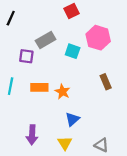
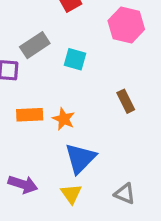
pink hexagon: (98, 38) -> (126, 25), moved
blue triangle: (72, 119) -> (80, 158), size x1.5
purple arrow: (32, 135) -> (23, 184), turned -72

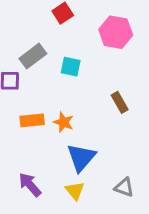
purple arrow: (23, 184) -> (30, 185), turned -145

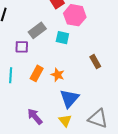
pink hexagon: (116, 32) -> (75, 15), moved
orange rectangle: (32, 120) -> (37, 73), turned -56
gray triangle: (124, 187) -> (98, 119), size x1.5

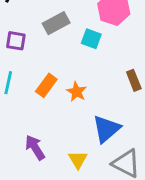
purple square: (22, 47) -> (16, 41), moved
blue triangle: (69, 98) -> (106, 129), moved

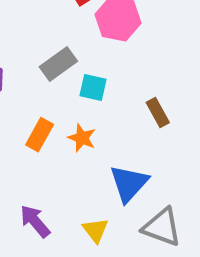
gray rectangle: (56, 23) -> (58, 64), moved
cyan square: (91, 39) -> (93, 87), moved

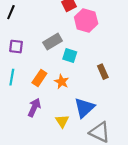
purple arrow: (35, 221) -> (34, 107), moved, turned 60
yellow triangle: (96, 230) -> (62, 121), moved

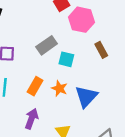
brown rectangle: (103, 72) -> (101, 50), moved
blue triangle: (84, 108) -> (86, 97), moved

